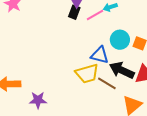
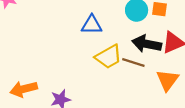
blue triangle: (100, 55) -> (92, 25), moved

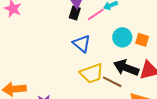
blue triangle: (92, 25) -> (82, 44), turned 30

